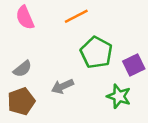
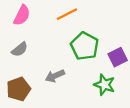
pink semicircle: (25, 18) -> (22, 15), turned -130
gray semicircle: (22, 69) -> (20, 49), moved

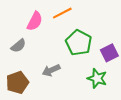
pink semicircle: (22, 15) -> (35, 21), moved

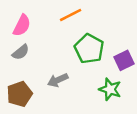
pink semicircle: (35, 21) -> (22, 25), moved

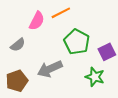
pink semicircle: (22, 25) -> (37, 21), moved
gray arrow: (58, 80) -> (50, 69), size x1.4

